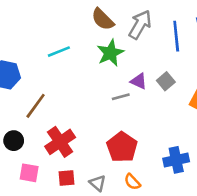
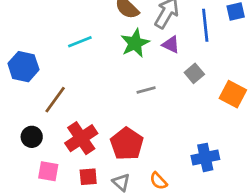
purple triangle: (139, 81) -> (171, 45), moved
red pentagon: (122, 147) -> (127, 144), moved

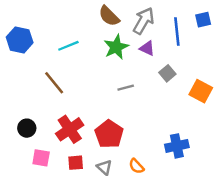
blue hexagon: (23, 67) -> (20, 40), moved
brown line: (55, 100) -> (54, 83), moved, turned -75

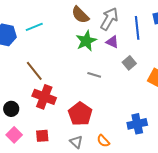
cyan line: (68, 46) -> (34, 27), moved
gray line: (126, 88) -> (94, 75), turned 32
red cross: (70, 129) -> (44, 97), moved, turned -35
pink square: (41, 158) -> (14, 135), moved, turned 35
red square: (76, 163) -> (42, 136), moved

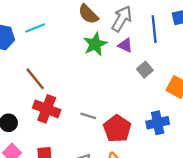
gray line: (94, 75) -> (88, 116), moved
red pentagon: (80, 114) -> (117, 129), moved
blue cross: (137, 124) -> (158, 123), moved

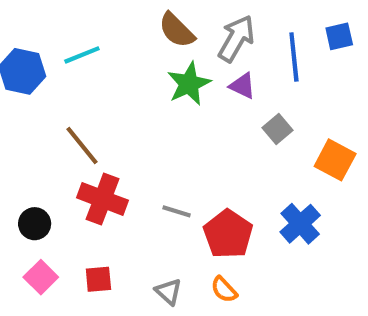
blue cross: (158, 123) -> (300, 224), turned -30

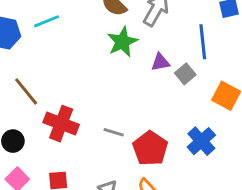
blue line: (294, 57) -> (203, 42), moved
purple triangle: (242, 86) -> (160, 62), moved, turned -36
brown line: (82, 145) -> (26, 91), moved

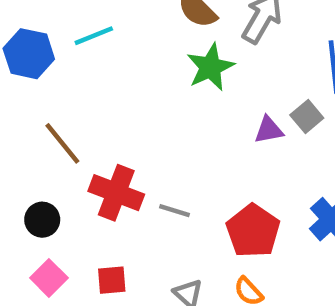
purple triangle: (160, 62) -> (269, 130), moved
gray line: (114, 132) -> (175, 211), moved

